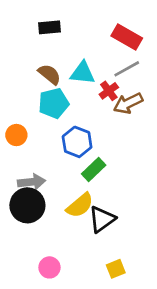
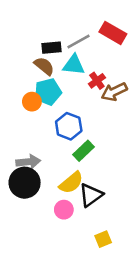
black rectangle: (49, 27) -> (52, 48), moved
gray line: (127, 69) -> (79, 42), moved
orange circle: (16, 135) -> (32, 102), moved
pink circle: (49, 267) -> (64, 210), moved

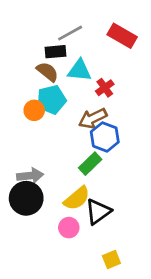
gray line: (79, 42) -> (70, 33), moved
brown arrow: (114, 92) -> (93, 118), moved
blue hexagon: (69, 126) -> (105, 137), moved

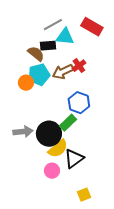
black rectangle: (55, 52) -> (48, 46), moved
cyan triangle: (79, 70) -> (65, 37), moved
brown arrow: (93, 118) -> (63, 72), moved
black circle: (26, 198) -> (49, 134), moved

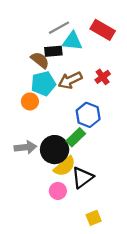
red cross: (79, 66) -> (103, 77), moved
orange circle: (26, 83) -> (30, 101), moved

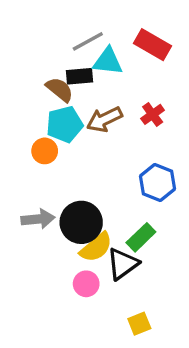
blue hexagon: (88, 115) -> (158, 183), moved
green rectangle: (76, 137) -> (141, 237), moved

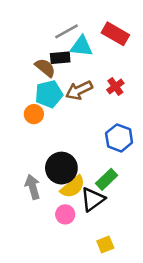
gray arrow: (38, 219) -> (33, 187), moved, turned -100

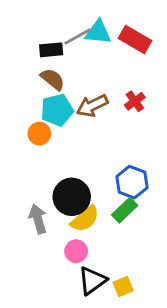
cyan triangle: (81, 46) -> (98, 32), moved
black rectangle: (60, 58) -> (51, 50), moved
blue hexagon: (119, 138) -> (132, 182), moved
black triangle: (93, 199) -> (92, 281), moved

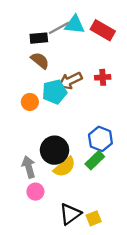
red cross: (135, 101) -> (103, 77), turned 32
cyan pentagon: (57, 110) -> (55, 92), moved
pink circle: (76, 251) -> (35, 192), moved

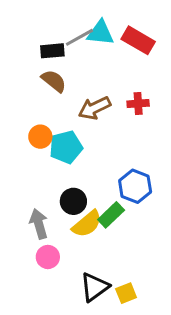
cyan pentagon: (55, 92) -> (66, 147), moved
black circle: (55, 150) -> (73, 201), size x0.7
green rectangle: (95, 160) -> (111, 215), moved

